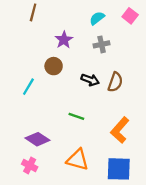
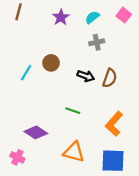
brown line: (33, 12) -> (18, 12), moved
purple star: (64, 40) -> (61, 17), moved
cyan line: (28, 87) -> (26, 73), moved
pink cross: (30, 165) -> (17, 157), moved

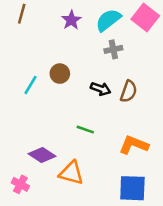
pink square: (124, 15) -> (145, 18), size x1.5
cyan semicircle: (92, 17) -> (108, 20), size x1.5
orange L-shape: (114, 124) -> (134, 145), turned 70
orange triangle: (74, 152) -> (71, 173), moved

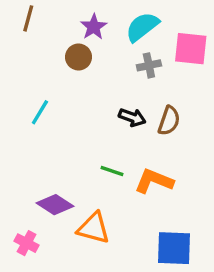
pink square: (145, 18) -> (191, 49), moved, turned -32
brown circle: (60, 74) -> (78, 57), moved
orange L-shape: (134, 145) -> (154, 181), moved

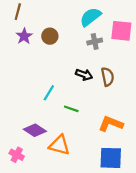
purple star: (94, 27) -> (24, 36), moved
cyan line: (40, 112) -> (49, 93), moved
brown semicircle: (169, 121) -> (108, 77), turned -30
orange L-shape: (154, 181) -> (111, 124), moved

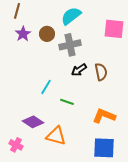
cyan semicircle: (90, 17) -> (71, 16), moved
gray cross: (95, 41) -> (70, 45), moved, size x1.5
black arrow: (84, 75) -> (79, 70), turned 126

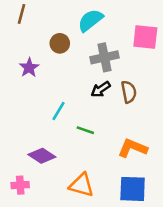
purple star: (23, 34) -> (29, 68), moved
gray cross: (70, 45) -> (104, 57), moved
orange triangle: (56, 136) -> (82, 185), moved
pink cross: (16, 145) -> (20, 185), turned -32

